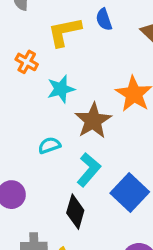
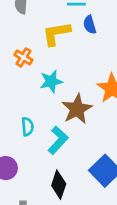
cyan semicircle: (49, 145) -> (28, 127), moved, turned 102
cyan L-shape: (89, 170) -> (58, 140), moved

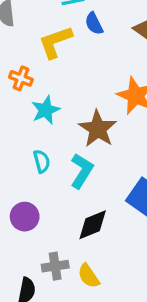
cyan star: (51, 81) -> (46, 110), moved
black diamond: (59, 185) -> (93, 225), turned 60

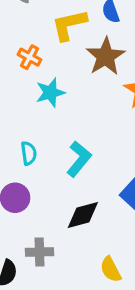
brown star: (98, 129) -> (105, 56), moved
cyan semicircle: (42, 161) -> (29, 153), moved
yellow semicircle: (89, 276) -> (111, 269), moved

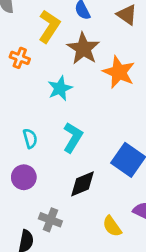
yellow L-shape: (69, 25) -> (49, 26), turned 144
cyan star: (50, 93) -> (60, 88), moved
gray cross: (39, 252) -> (50, 220), turned 30

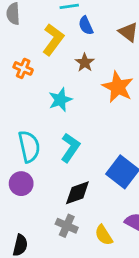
brown star: (83, 49) -> (85, 63), size x0.6
cyan semicircle: (30, 138) -> (29, 147), size x1.6
gray cross: (50, 220) -> (67, 226), moved

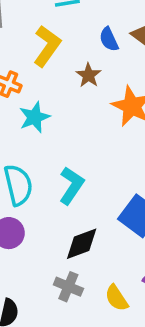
blue semicircle: (86, 26) -> (109, 39), moved
cyan star: (60, 100) -> (34, 117), moved

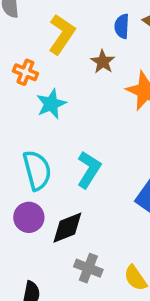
blue semicircle: (109, 39) -> (122, 26), turned 30
black diamond: (82, 244) -> (67, 228), moved

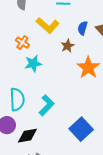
yellow L-shape: (62, 34) -> (48, 25), turned 85

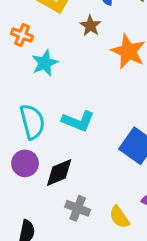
cyan L-shape: (47, 105) -> (78, 121), turned 80

